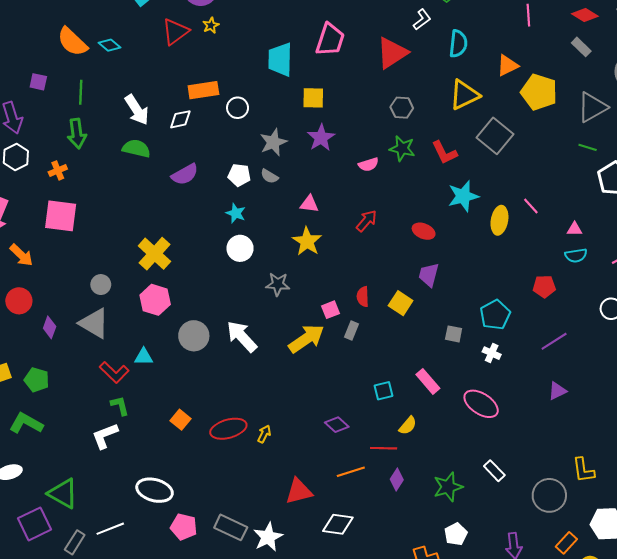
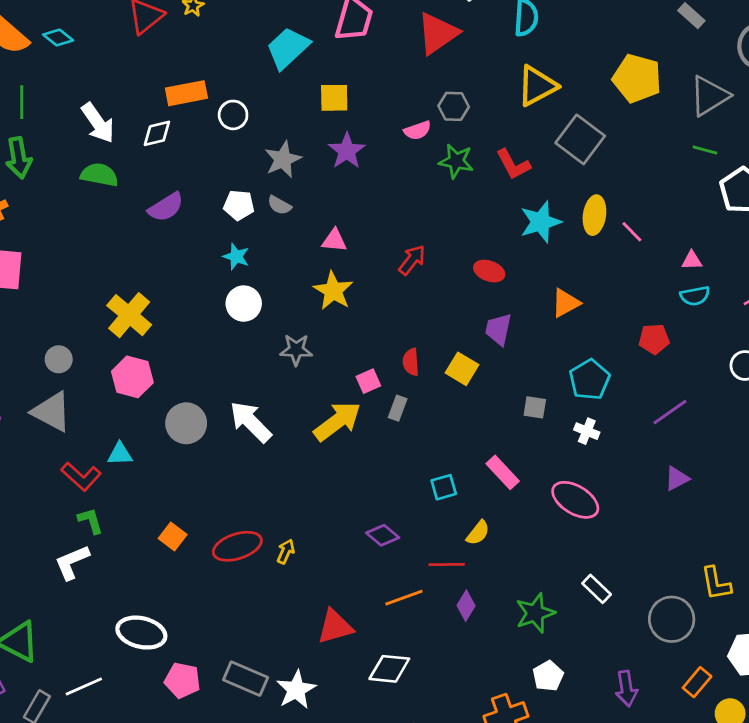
cyan trapezoid: (280, 60) -> (288, 48), turned 48
orange triangle: (507, 65) -> (566, 303), moved
pink semicircle: (368, 165) -> (417, 130), moved
yellow ellipse: (499, 220) -> (594, 215), moved

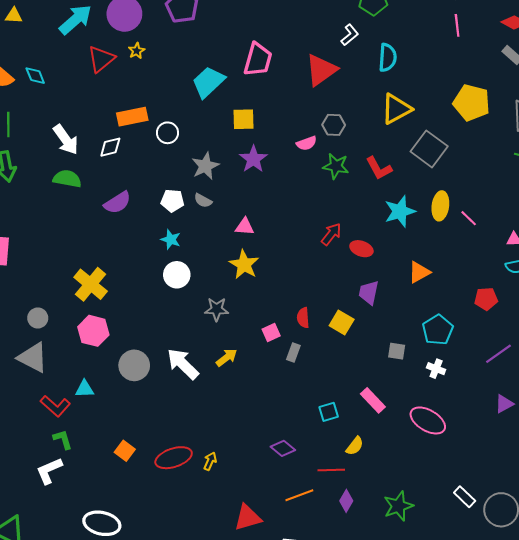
cyan diamond: (58, 37) -> (35, 76), turned 30
red arrow: (412, 260) -> (331, 234), moved
yellow arrow: (337, 421) -> (227, 358), moved, size x0.6
white rectangle: (597, 589) -> (465, 497), moved

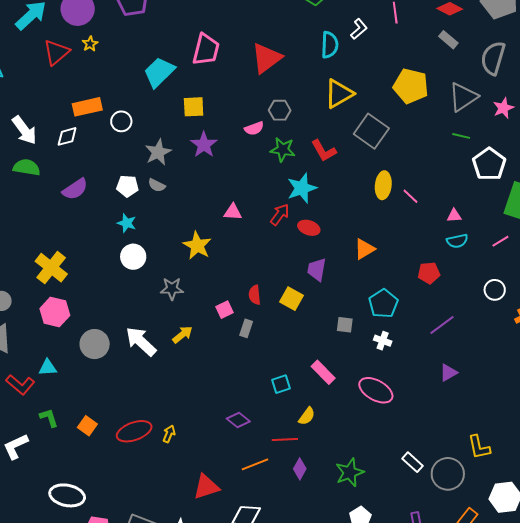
white L-shape: (350, 35) -> (359, 29), moved
cyan star: (400, 211) -> (302, 188), moved
pink triangle: (245, 227) -> (233, 212), moved
green L-shape: (63, 439) -> (49, 418), moved

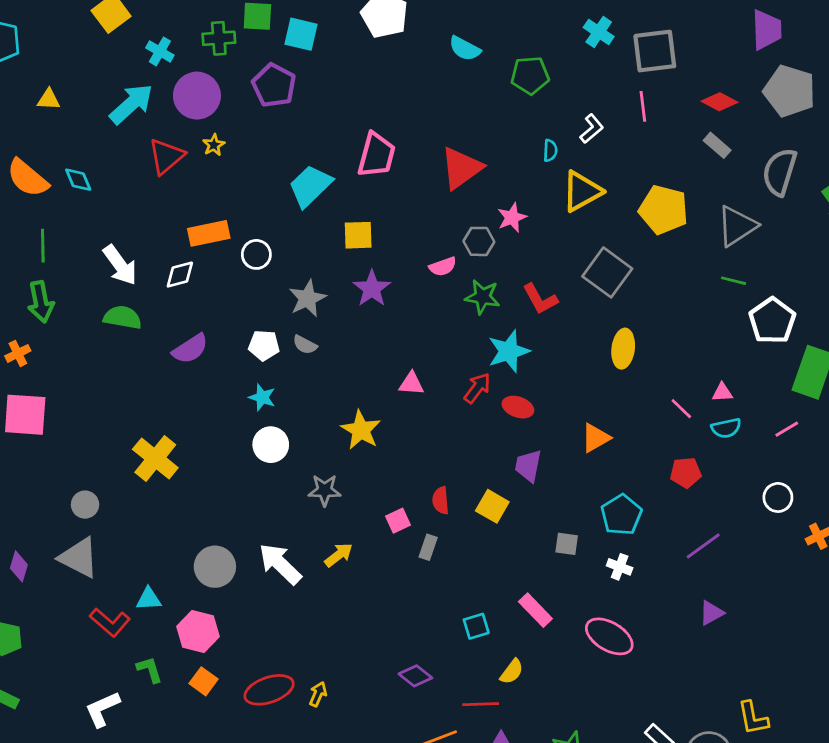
cyan semicircle: (330, 45) -> (550, 150), size x0.6
yellow triangle: (339, 94) -> (582, 191), moved
pink star: (503, 108) -> (512, 218), moved
pink line: (411, 196) -> (681, 409), moved
pink hexagon: (55, 312) -> (198, 631), moved

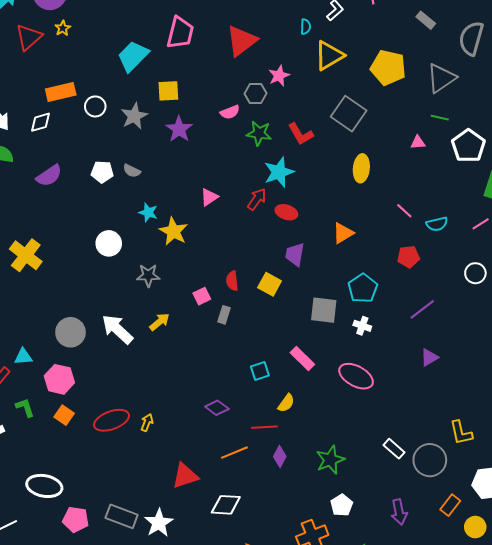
gray star: (307, 298) -> (134, 116), moved
pink triangle: (411, 384) -> (209, 197), turned -36
pink triangle: (722, 393) -> (418, 143), moved
cyan star: (262, 397) -> (148, 212), moved
gray square: (567, 544) -> (324, 310), size x1.6

